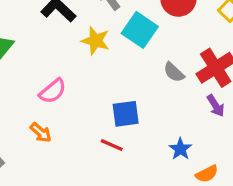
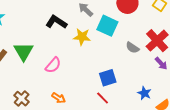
pink semicircle: (53, 91) -> (53, 65), moved
red line: (112, 145) -> (103, 98), turned 32

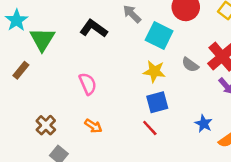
yellow star: (82, 37) -> (154, 71), moved
green triangle: (23, 51) -> (42, 39), moved
pink semicircle: (53, 65) -> (88, 84), turned -66

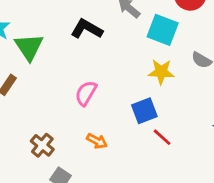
pink semicircle: (88, 84) -> (86, 93), turned -120
blue square: (157, 102) -> (144, 111), moved

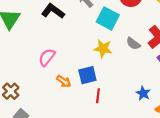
red line: (162, 137) -> (98, 96), turned 48
orange arrow: (97, 141) -> (64, 81), moved

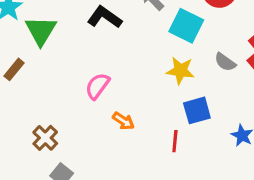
blue square: (87, 75) -> (197, 110), moved

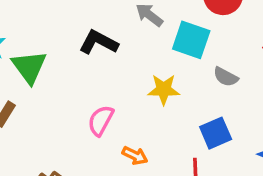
gray semicircle: (225, 62) -> (226, 77), moved
yellow star: (180, 71) -> (164, 89), moved

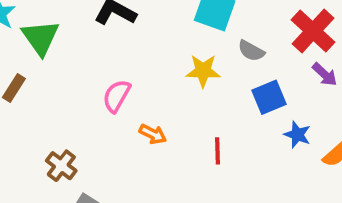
yellow star: (164, 89) -> (203, 71), moved
blue square: (216, 133) -> (269, 97), moved

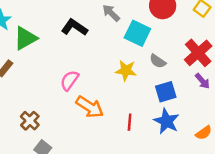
green triangle: (40, 38) -> (25, 38), turned 30
orange arrow: (153, 134) -> (90, 107), size x1.6
blue star: (297, 135) -> (166, 121), moved, size x1.5

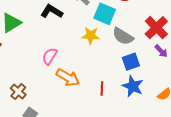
gray semicircle: (158, 61) -> (123, 36), size x1.5
yellow star: (126, 70) -> (91, 36), moved

